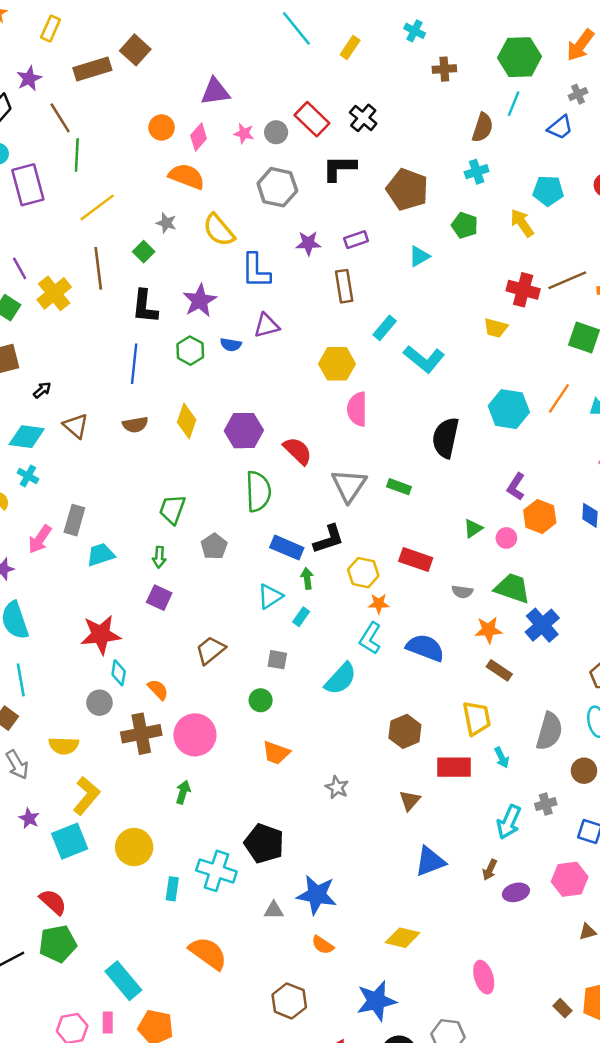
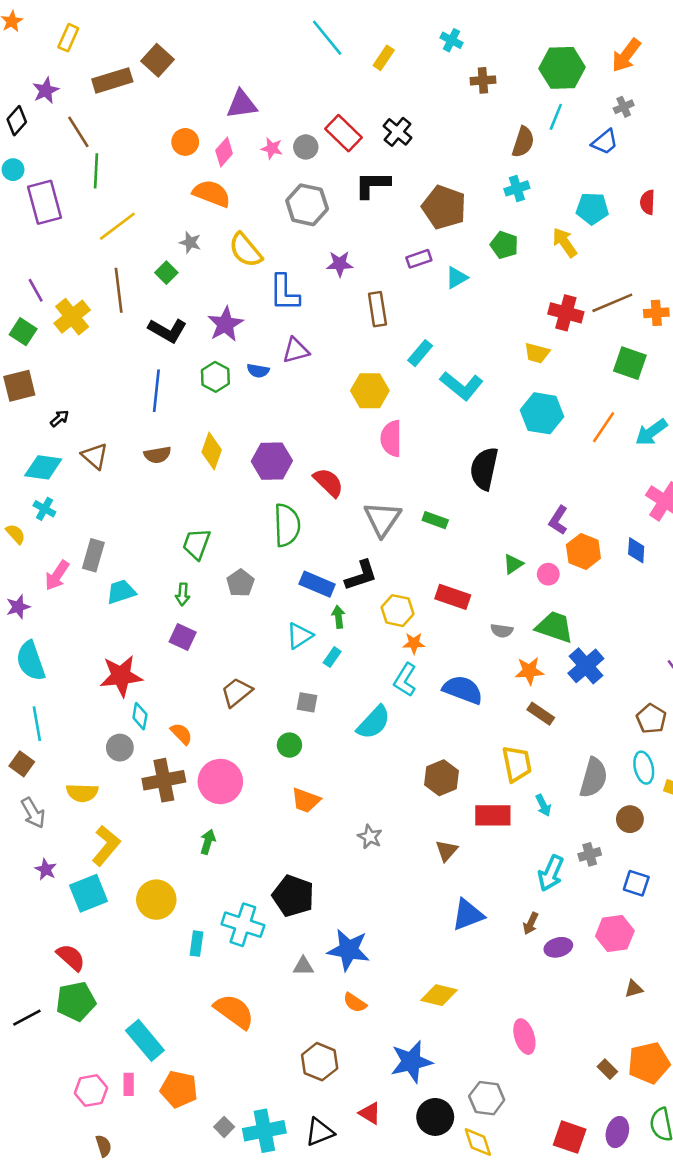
purple rectangle: (356, 240) -> (419, 259), moved
black L-shape: (145, 306) -> (168, 330), turned -66
cyan hexagon: (509, 409) -> (542, 413), moved

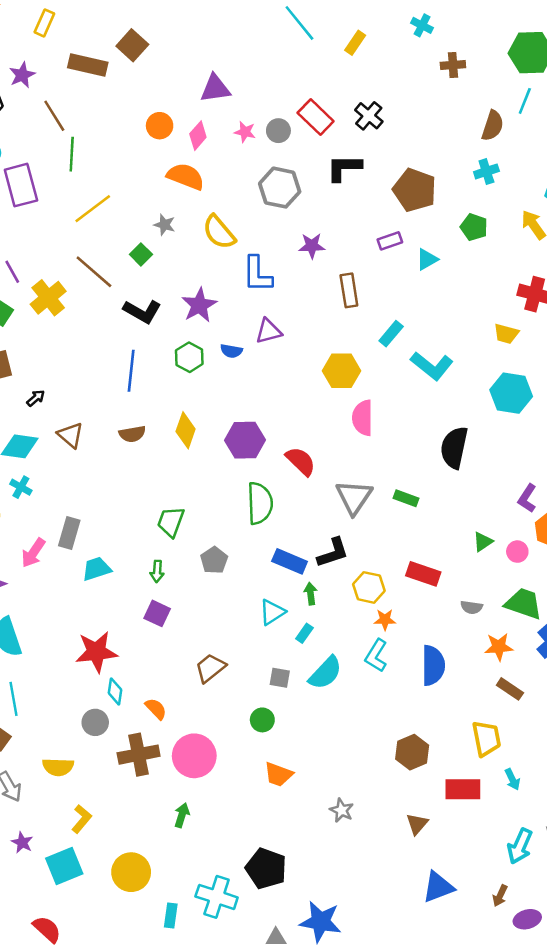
brown rectangle: (112, 80) -> (88, 65), turned 30
brown line: (119, 290) -> (94, 272), turned -42
blue semicircle: (463, 690) -> (433, 665), turned 69
cyan semicircle: (374, 722) -> (325, 673), moved
yellow L-shape: (106, 846) -> (82, 819), size x0.7

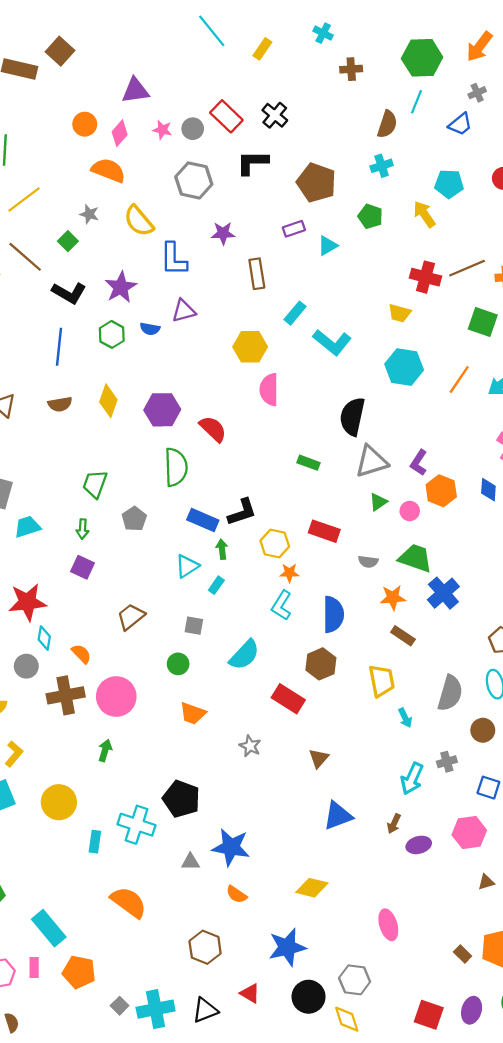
gray triangle: (354, 497) -> (371, 462), moved, turned 39
cyan semicircle: (325, 673) -> (244, 655), moved
brown hexagon: (412, 752) -> (321, 664), moved
red rectangle: (463, 789) -> (288, 699), moved, turned 32

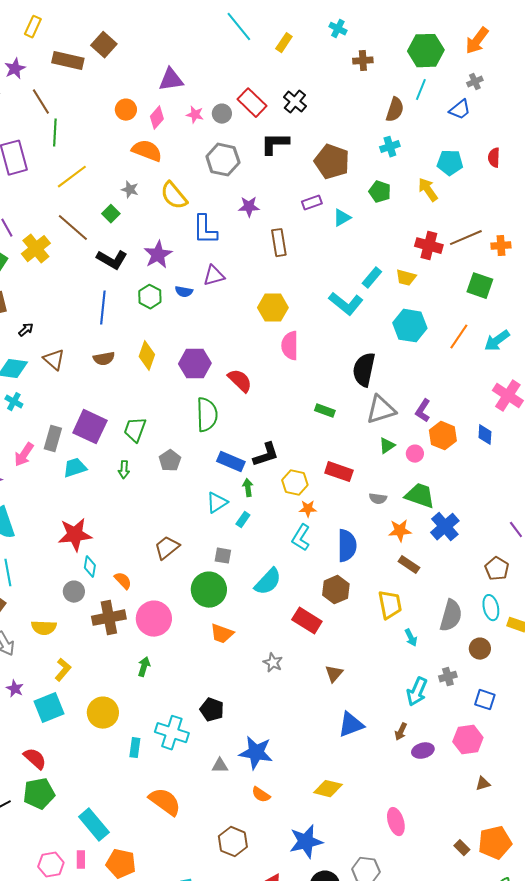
cyan rectangle: (295, 313) -> (372, 278), moved
purple square: (83, 567) -> (90, 427), moved, size x1.6
green circle: (178, 664) -> (209, 590), size x1.8
black pentagon: (181, 799) -> (212, 710), size x0.7

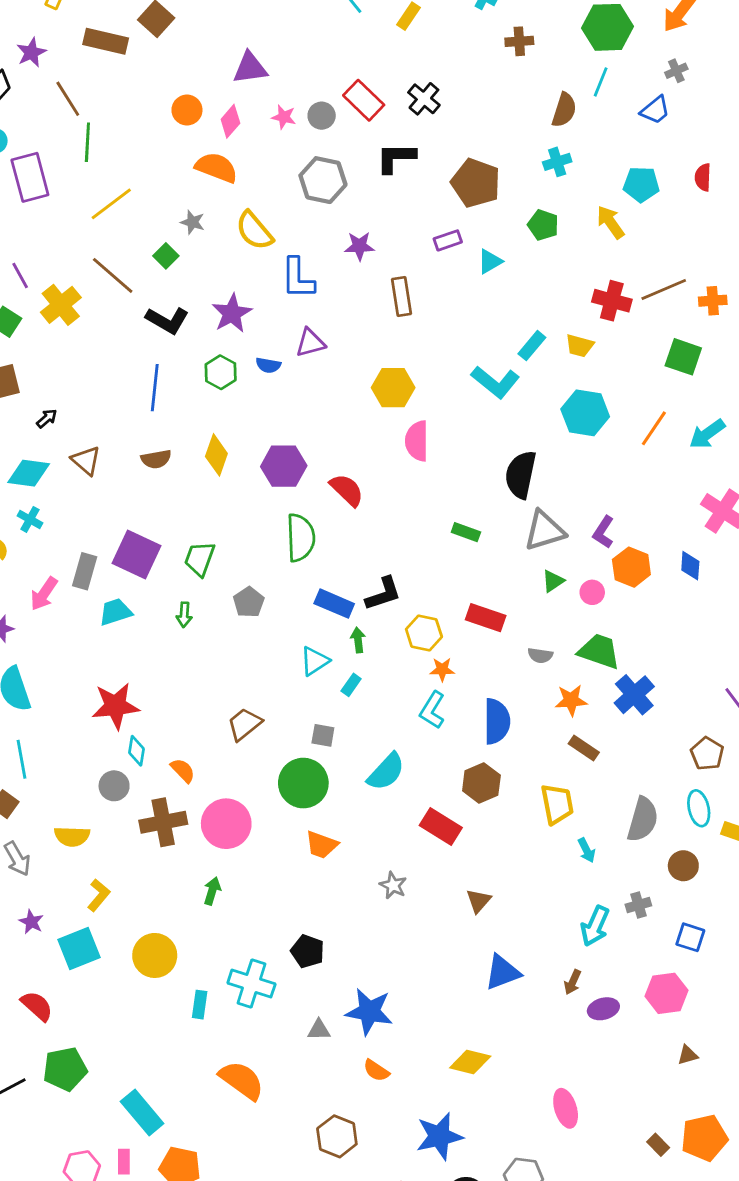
red semicircle: (35, 759) -> (37, 1006), moved

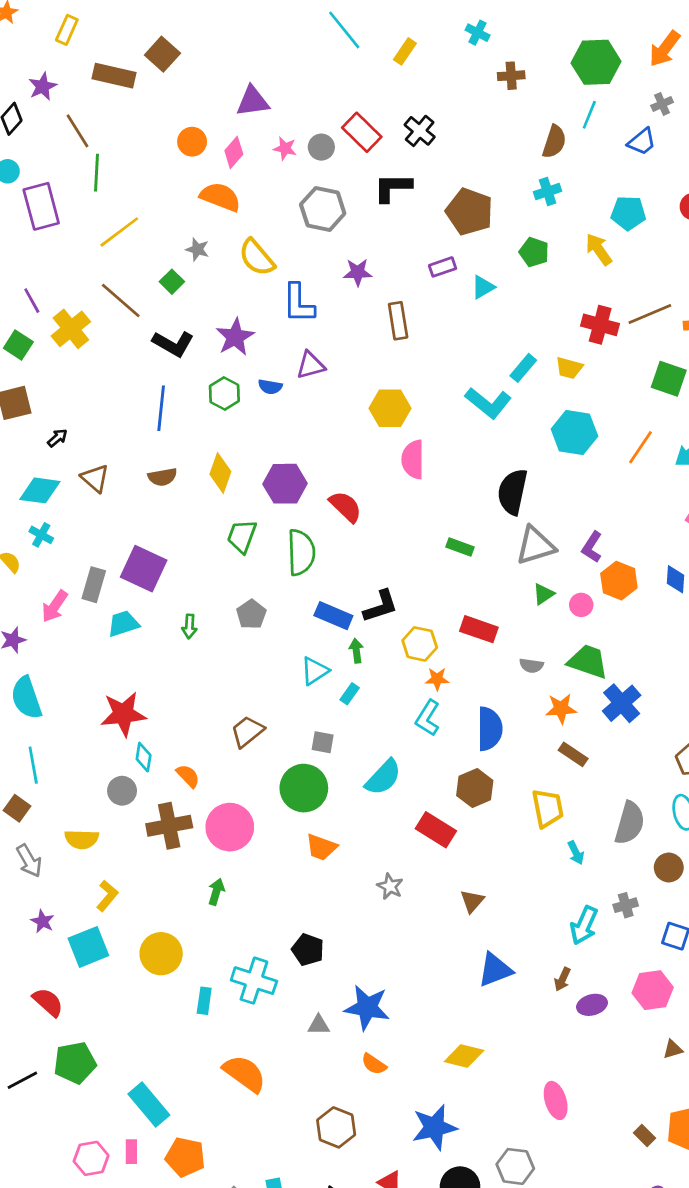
green trapezoid: (200, 559) -> (242, 536), moved

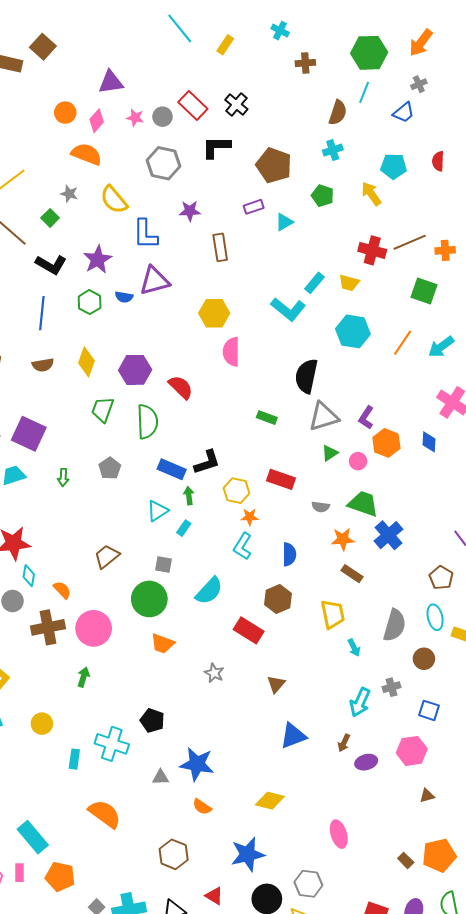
purple triangle: (311, 365) -> (154, 281), size x1.4
blue semicircle: (490, 729) -> (289, 554), size x0.7
yellow circle: (161, 954) -> (42, 724), size x0.7

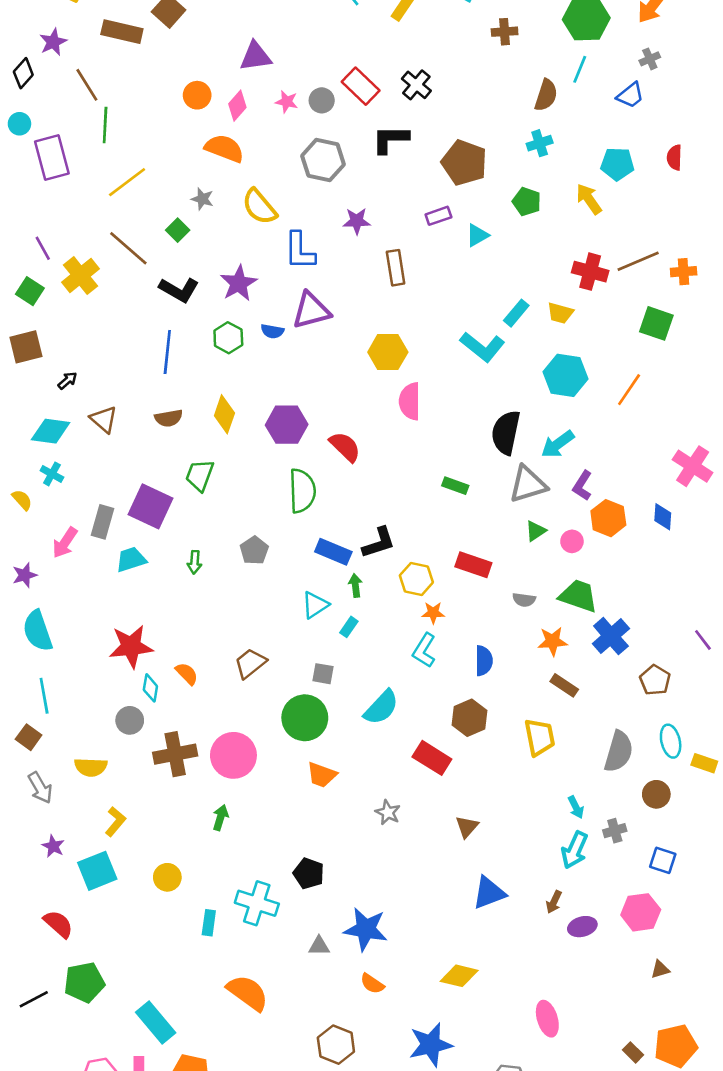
cyan arrow: (441, 347) -> (558, 444), moved
green trapezoid: (103, 409) -> (200, 475), moved
brown pentagon: (441, 578) -> (655, 680), moved
orange semicircle: (62, 590) -> (187, 674), moved
cyan arrow: (354, 648) -> (576, 807), moved

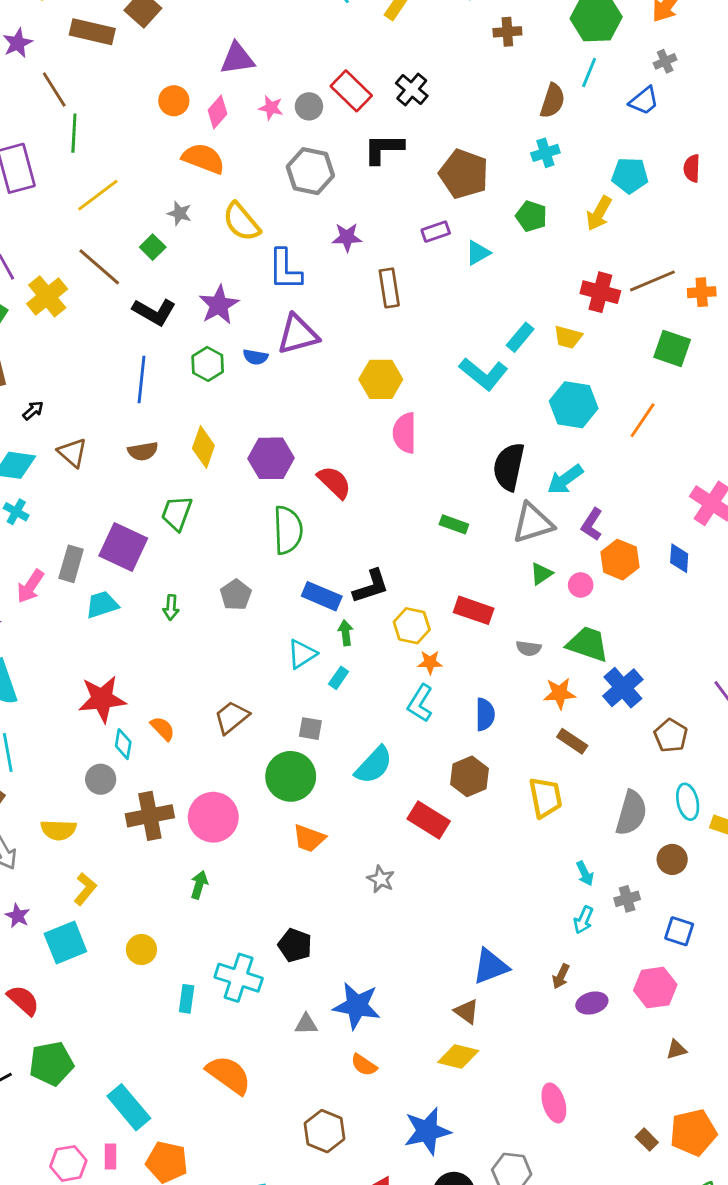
yellow arrow: (589, 199) -> (599, 213), turned -116
brown triangle: (467, 827) -> (467, 1011), moved, turned -35
cyan arrow: (575, 850) -> (583, 920), size x0.7

